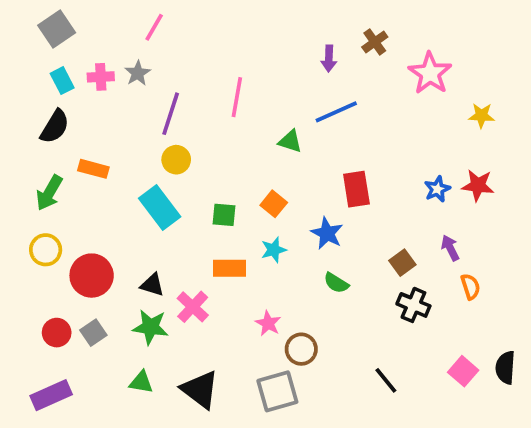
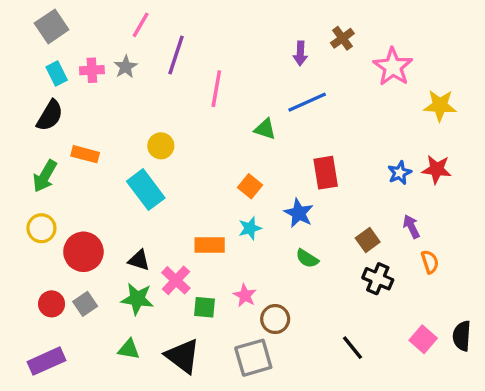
purple line: (171, 114) -> (176, 55), moved
yellow star: (481, 116) -> (440, 105), size x1.4
green square: (224, 215) -> (205, 307), moved

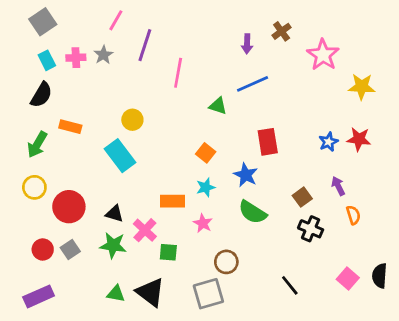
green semicircle: (307, 258) -> (253, 212), size x1.5
pink star: (245, 295) -> (203, 223), moved
green triangle: (129, 349) -> (116, 294), moved

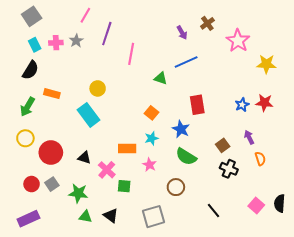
purple arrow: (247, 44) -> (182, 33), turned -32
green star: (113, 245) -> (78, 193), moved
brown circle: (226, 262) -> (176, 187), moved
black triangle: (150, 292) -> (111, 216), size x0.7

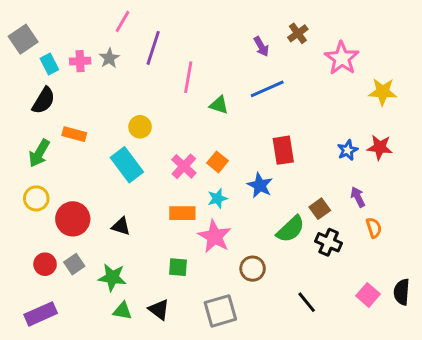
gray square: (32, 16) -> (23, 39), moved
green triangle: (161, 78) -> (219, 105), moved
green semicircle: (186, 157) -> (291, 229), moved, turned -75
pink star: (149, 165) -> (215, 236), size x1.6
pink cross: (107, 170) -> (184, 166), moved

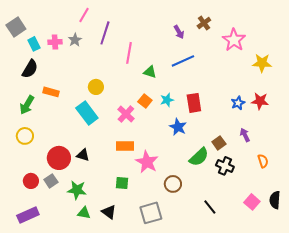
orange square: (217, 162) -> (145, 101), moved
cyan star: (217, 198) -> (167, 100), moved
red circle: (73, 219) -> (59, 158), moved
orange semicircle: (374, 228) -> (263, 161), moved

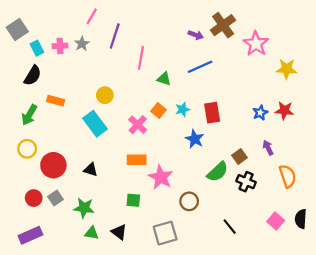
brown cross: (204, 23) -> (223, 25), size x1.6
purple arrow: (179, 32) -> (196, 35), turned -40
red circle: (59, 158) -> (53, 165), moved
orange semicircle: (263, 161) -> (288, 176), size x1.5

